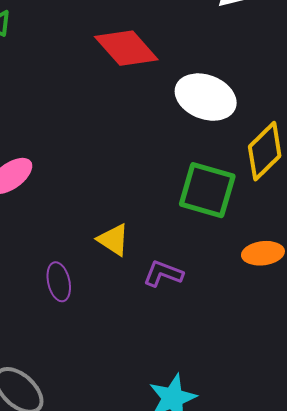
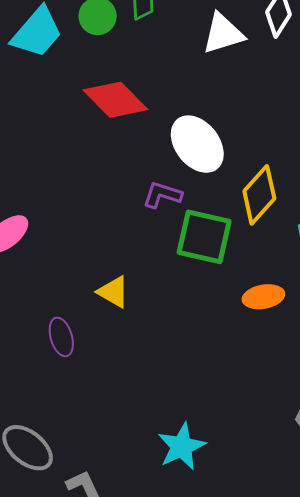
white ellipse: (206, 97) -> (197, 144), turned 34
purple L-shape: (163, 274) -> (162, 195), moved

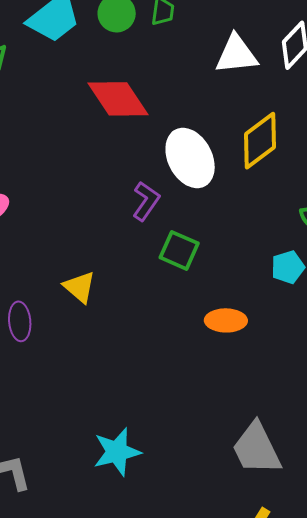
purple L-shape: (162, 195) -> (146, 201), turned 96
yellow diamond: (259, 195) -> (260, 141), moved
green square: (204, 237) -> (179, 250), size x0.7

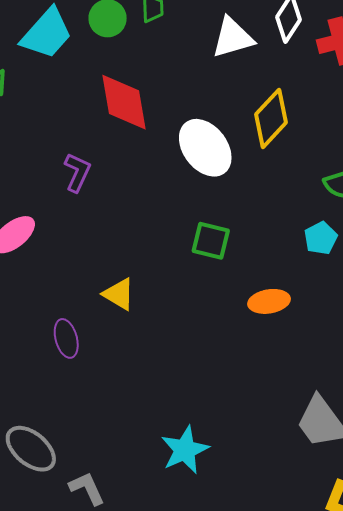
red diamond: (118, 99) -> (124, 102), turned 34
purple L-shape: (146, 201) -> (77, 172), moved

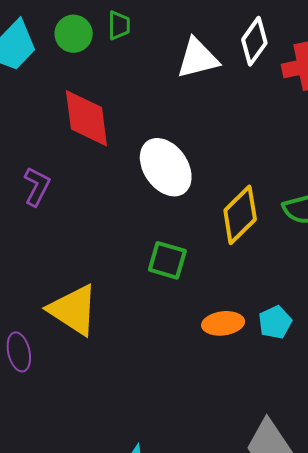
yellow diamond: (271, 118) -> (240, 215), moved
cyan pentagon: (321, 238) -> (275, 322), moved
yellow triangle: (119, 294) -> (73, 310), size x1.6

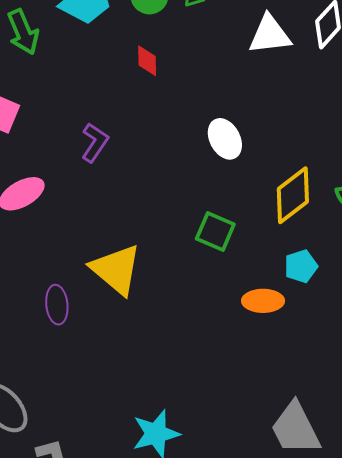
red diamond: (86, 118) -> (147, 61), moved, size x0.5
white ellipse: (166, 167) -> (225, 139), size x0.7
cyan pentagon: (275, 322) -> (301, 266), moved

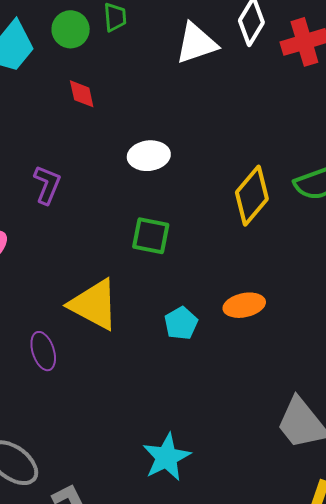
white ellipse: (225, 139) -> (149, 156), moved, turned -57
green square: (215, 232) -> (151, 236), moved
cyan pentagon: (301, 266) -> (181, 323), moved

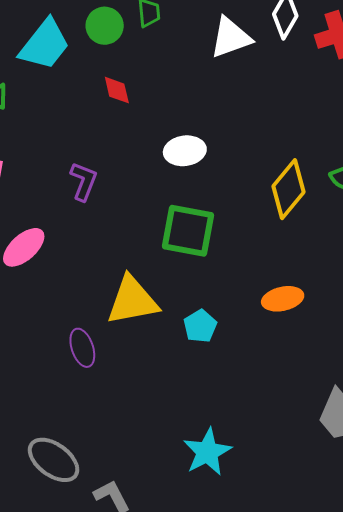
green square: (151, 236) -> (188, 231), size x1.4
yellow triangle: (94, 305) -> (132, 300), turned -38
cyan pentagon: (181, 323) -> (200, 326), moved

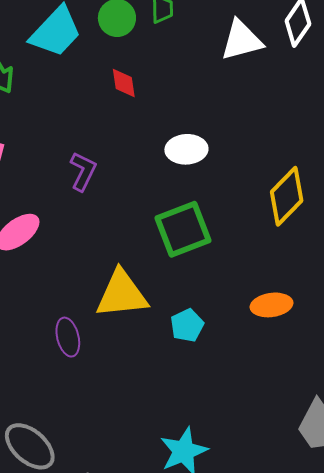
green square: (188, 231) -> (183, 229), turned -36

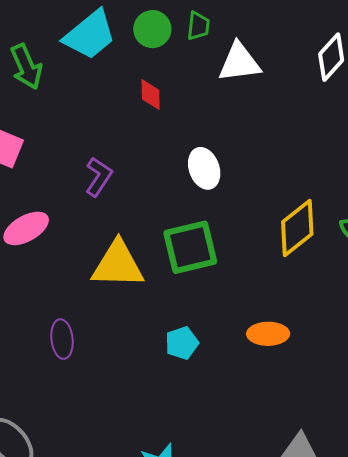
white triangle: (242, 40) -> (239, 62), moved
white ellipse: (186, 149) -> (204, 168), turned 66
yellow triangle: (122, 294) -> (118, 265), moved

